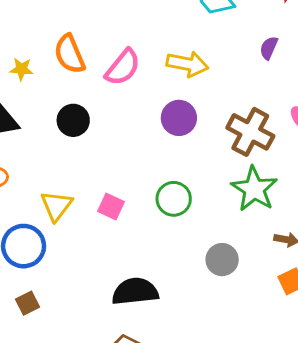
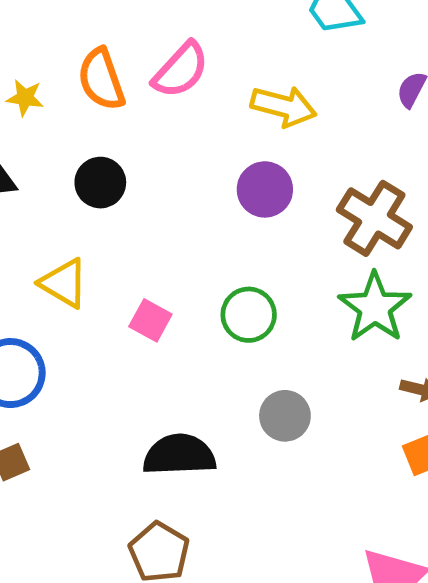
pink semicircle: (123, 67) -> (181, 70), moved
yellow triangle: (56, 206) -> (64, 283), moved, turned -40
gray circle: (222, 260) -> (285, 416), moved

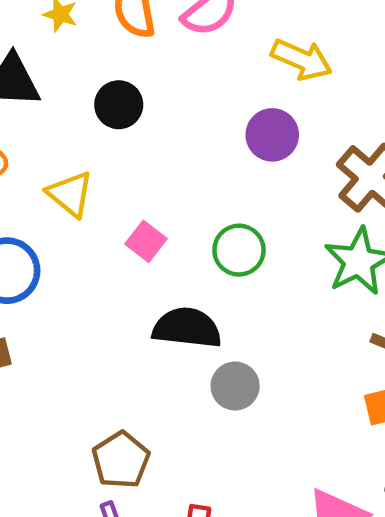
gray circle: (285, 416) -> (235, 386), moved
black semicircle: (179, 455) -> (187, 328), moved

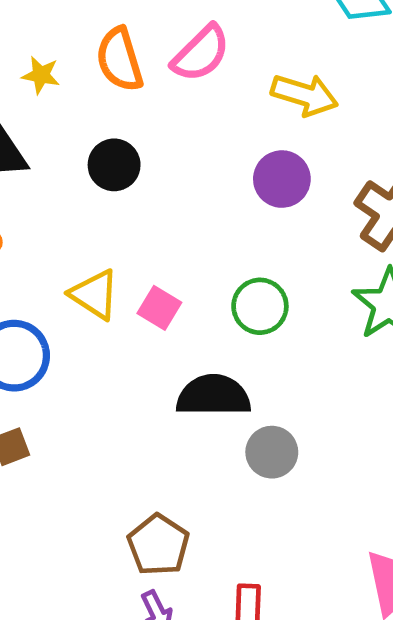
yellow triangle: (70, 194) -> (95, 295), moved

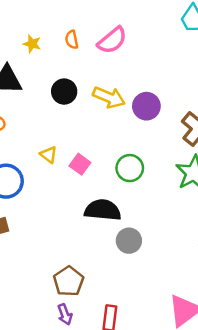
orange semicircle: (120, 59) -> (72, 40), size x0.6
yellow arrow: (305, 95) -> (109, 97), moved
yellow triangle: (95, 295) -> (49, 155), size x0.7

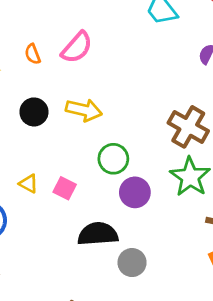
purple circle: (146, 106) -> (135, 192), moved
green circle: (130, 168) -> (113, 159), moved

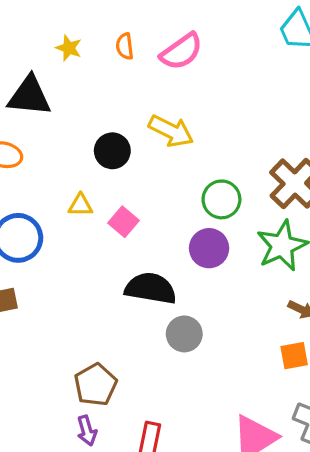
black circle: (34, 112) -> (112, 151), moved
green circle: (113, 159) -> (221, 199), moved
yellow triangle: (29, 184) -> (80, 205), turned -42

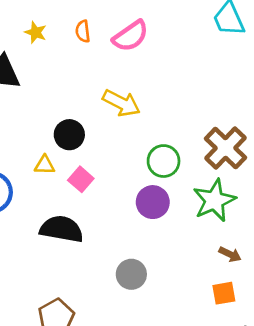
black circle: (112, 151) -> (69, 135), moved
black semicircle: (151, 288) -> (62, 229), moved

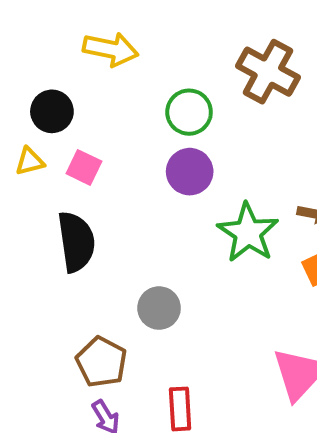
green star: (214, 200) -> (248, 233), moved
black semicircle: (62, 229) -> (76, 242), turned 87
gray circle: (131, 274) -> (159, 308), moved

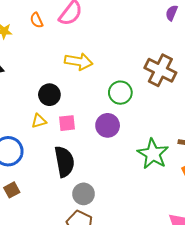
pink square: (84, 167) -> (67, 123), turned -30
purple circle: (190, 172) -> (108, 125), moved
gray circle: (159, 308) -> (84, 194), moved

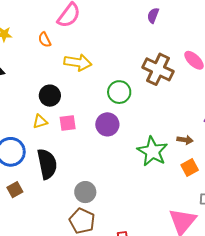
purple semicircle: (172, 13) -> (153, 15), moved
orange semicircle: (37, 20) -> (45, 40), moved
black semicircle: (64, 162) -> (47, 164), moved

